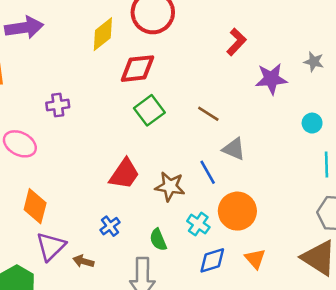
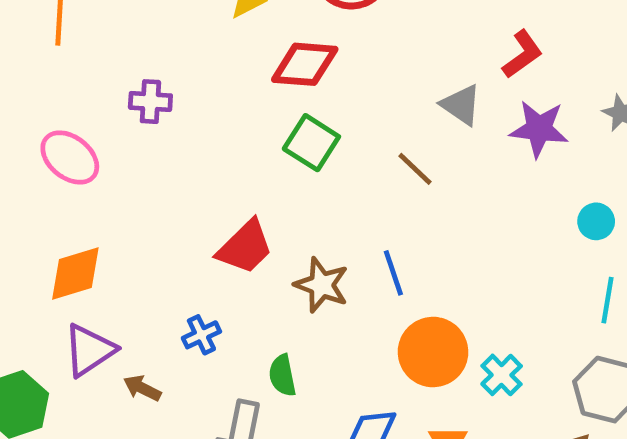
red L-shape: (236, 42) -> (522, 54), moved
green square: (149, 110) -> (311, 143), turned -32
gray triangle: (234, 149) -> (461, 105), moved
orange diamond: (35, 206) -> (75, 273), turned 48
cyan cross: (198, 224) -> (502, 375), moved

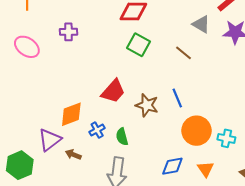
pink ellipse: (70, 157) -> (27, 47), moved
orange diamond: (75, 273) -> (71, 114), moved
green semicircle: (282, 375) -> (122, 137), moved
cyan cross: (502, 375) -> (226, 138), turned -30

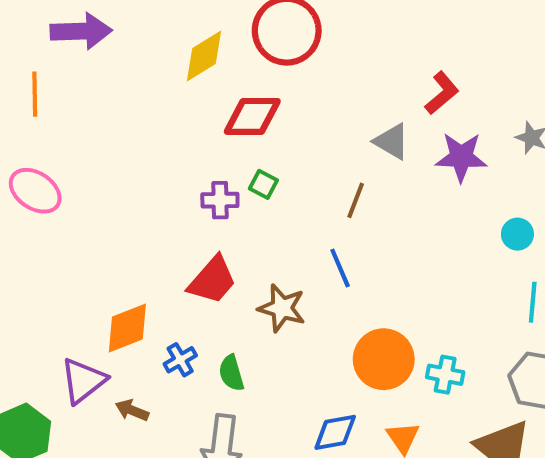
purple cross: (68, 32) -> (220, 200), moved
green square: (138, 45) -> (263, 184), size x0.6
brown line: (183, 53) -> (356, 200), turned 72
blue line: (177, 98) -> (340, 268), moved

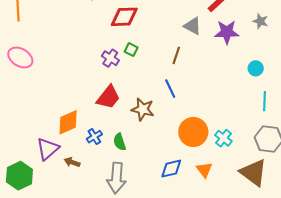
purple cross: (220, 200) -> (110, 58), turned 36
cyan cross: (445, 375) -> (223, 138), turned 30

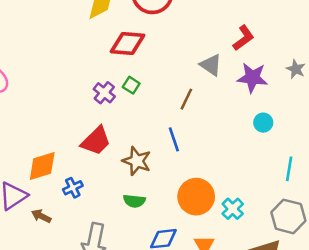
cyan circle: (256, 68) -> (263, 123), moved
green semicircle: (120, 142) -> (134, 201), moved, turned -72

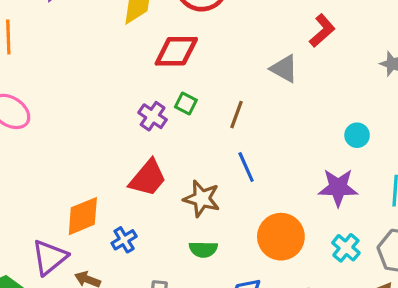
purple star: (252, 78) -> (338, 188), moved
brown line: (186, 99) -> (237, 115), moved
cyan cross: (233, 209) -> (346, 248), moved

